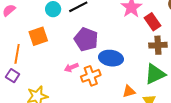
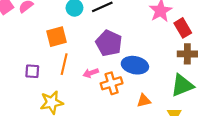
orange line: (17, 54) -> (64, 64), moved
purple square: (13, 76) -> (32, 71), moved, turned -32
orange triangle: (129, 91) -> (144, 101), moved

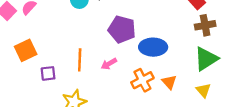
orange square: (56, 37) -> (26, 50), moved
orange cross: (112, 83) -> (142, 80), moved
orange triangle: (144, 101) -> (169, 82), turned -48

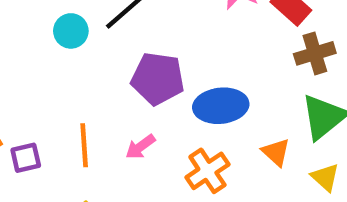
purple square: (48, 73) -> (26, 158), moved
orange triangle: (169, 82) -> (276, 152), moved

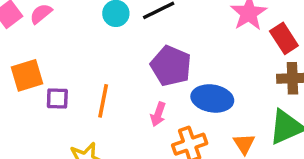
pink arrow: (140, 147) -> (158, 114), moved, turned -50

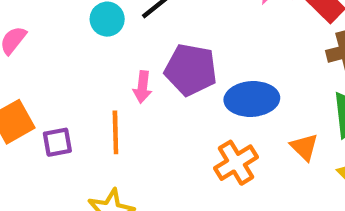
pink arrow: (158, 114) -> (142, 87), moved

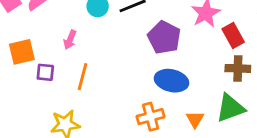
purple pentagon: (191, 70) -> (164, 37), moved
pink arrow: (142, 87) -> (70, 40), moved

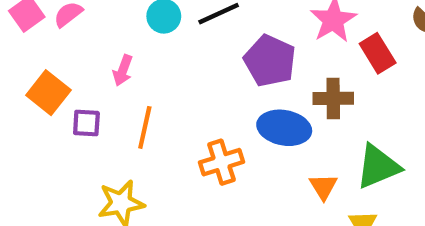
orange square: (22, 52) -> (48, 93), turned -36
brown cross: (238, 68) -> (333, 98), moved
orange cross: (151, 117) -> (221, 162), moved

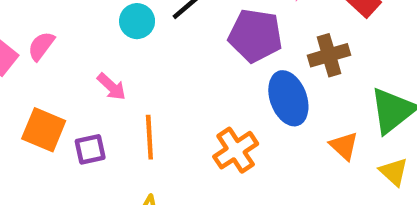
pink arrow: (123, 70) -> (112, 87), turned -52
blue ellipse: (284, 128) -> (288, 98), turned 75

